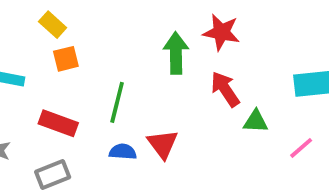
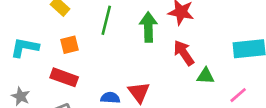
orange square: (66, 59) -> (70, 45), moved
green line: (117, 102) -> (106, 20), moved

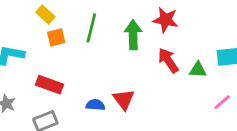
orange square: (70, 45) -> (56, 37), moved
green triangle: (205, 76) -> (198, 70), moved

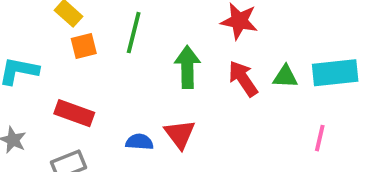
green arrow: (133, 35) -> (187, 67), moved
green triangle: (198, 70) -> (285, 77), moved
pink line: (222, 102) -> (320, 138), turned -36

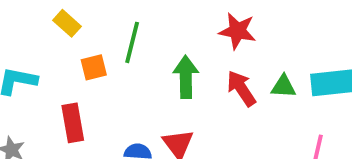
orange square: (84, 46) -> (94, 67), moved
red rectangle: (74, 113) -> (73, 123), turned 60

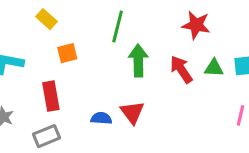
red star: (237, 31) -> (196, 25), moved
green line: (132, 42) -> (118, 26), moved

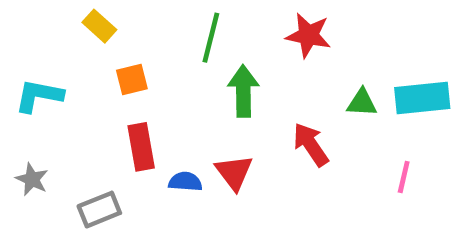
red star: (196, 25) -> (308, 35), moved
red arrow: (181, 69) -> (311, 144), moved
red rectangle: (51, 96) -> (141, 147), moved

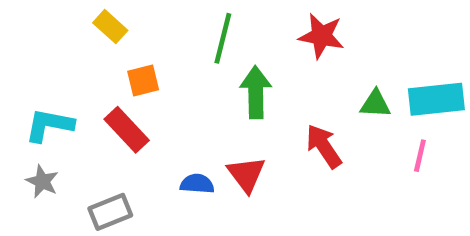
cyan L-shape: (39, 96) -> (49, 125), moved
red rectangle: (141, 147) -> (127, 130), moved, turned -33
pink line: (404, 177) -> (420, 156), moved

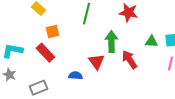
green arrow: (256, 92) -> (111, 42), moved
red triangle: (246, 174) -> (96, 62), moved

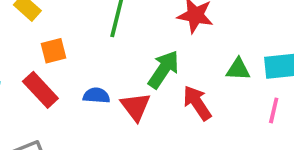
green arrow: (111, 42) -> (164, 69), turned 35
blue semicircle: (75, 76) -> (96, 95), moved

